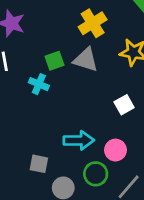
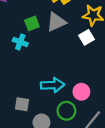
gray triangle: (86, 60) -> (56, 22), turned -40
white square: (124, 105) -> (86, 37), moved

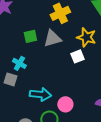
cyan cross: (20, 42) -> (19, 63), moved
gray square: (22, 104) -> (10, 79), moved

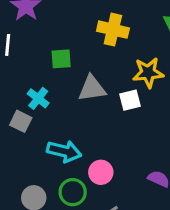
yellow cross: (60, 13) -> (113, 30), turned 30
yellow star: (86, 37) -> (148, 73), turned -30
gray triangle: (52, 38) -> (92, 89), moved

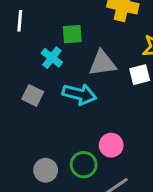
cyan cross: (38, 98) -> (52, 58), moved
cyan arrow: (64, 151) -> (79, 94), moved

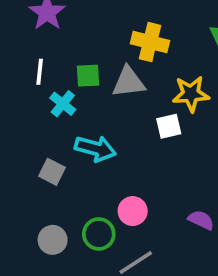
white line: (20, 21) -> (40, 72), moved
gray triangle: (102, 63) -> (129, 82), moved
gray square: (33, 95) -> (52, 172), moved

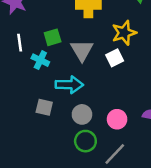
gray triangle: (129, 82) -> (82, 50), moved, turned -40
pink circle: (133, 211) -> (117, 119), moved
gray circle: (53, 240) -> (82, 114), moved

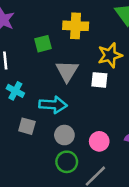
green square: (53, 37) -> (43, 44), moved
white square: (115, 58) -> (99, 80), turned 30
cyan cross: (40, 60) -> (15, 91), moved

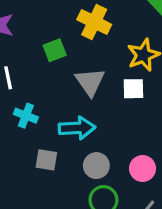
yellow cross: (76, 26) -> (94, 22), turned 30

